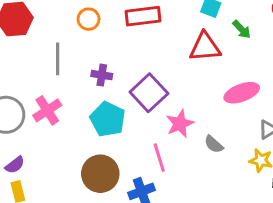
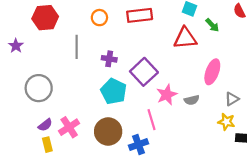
pink ellipse: (242, 93) -> (212, 72), turned -50
pink cross: (47, 110) -> (69, 127), moved
gray semicircle: (214, 144) -> (192, 100), moved, turned -56

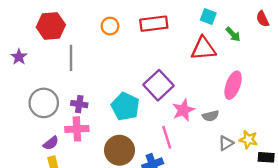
gray line: (77, 47) -> (71, 58), moved
purple cross: (109, 59) -> (79, 104), moved
gray triangle: (232, 99) -> (226, 143), moved
pink cross: (69, 127) -> (77, 129), moved, turned 30

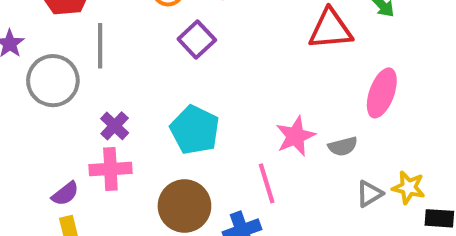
purple square: (159, 85) -> (197, 39), moved, size x0.7
gray circle: (44, 103) -> (53, 81), moved
purple cross: (79, 104) -> (115, 126), turned 35

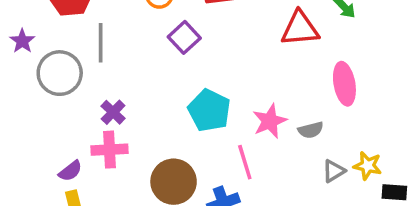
pink ellipse: (382, 93) -> (344, 84), turned -30
cyan pentagon: (195, 130) -> (209, 110), moved

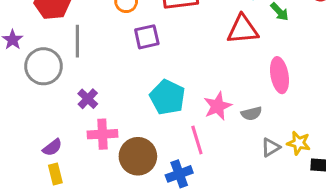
purple square: (184, 37) -> (147, 37), turned 30
pink cross: (109, 150) -> (103, 134), moved

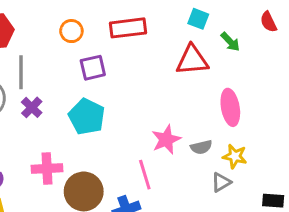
cyan pentagon: (167, 97) -> (87, 117), moved
purple cross: (88, 99) -> (32, 107), moved
yellow star: (299, 143) -> (235, 156), moved

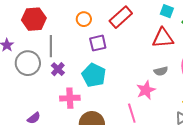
red rectangle: (128, 28) -> (121, 17), turned -35
gray semicircle: (201, 147) -> (161, 71), moved
pink cross: (47, 169) -> (70, 98), moved

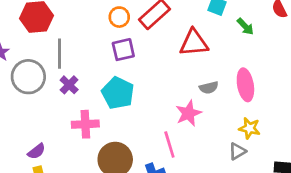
orange circle: (84, 19) -> (119, 17), moved
red triangle: (163, 38) -> (194, 43), moved

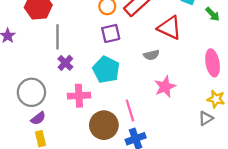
red triangle: (194, 43) -> (170, 28), turned 30
gray circle: (28, 77) -> (31, 92), moved
gray semicircle: (209, 88) -> (151, 55), moved
pink line: (169, 145) -> (130, 110), moved

